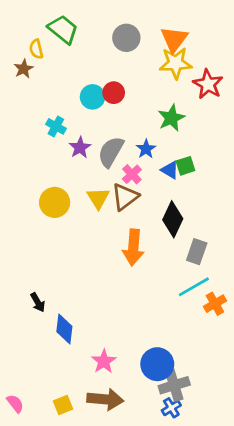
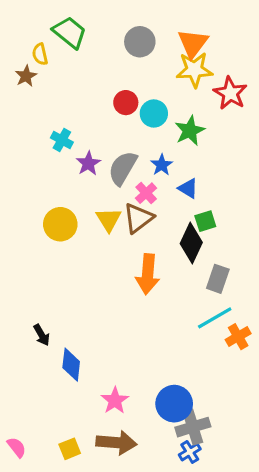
cyan circle: (93, 97) -> (154, 113), moved
green square: (185, 166) -> (205, 221), moved

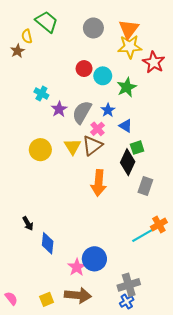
cyan line: (215, 318) -> (143, 235), moved
blue circle: (174, 404) -> (94, 259), moved

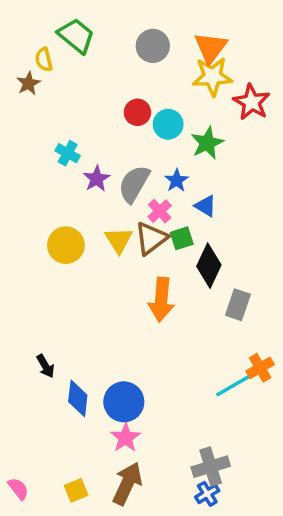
green square: (137, 148) -> (182, 238), moved
blue circle: (94, 259) -> (124, 402), moved
brown arrow: (78, 295) -> (127, 484), turned -70

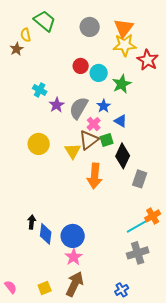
yellow triangle: (119, 240) -> (73, 151), moved
black arrow: (45, 366) -> (32, 222), moved, turned -144
gray cross: (211, 467) -> (138, 253), moved

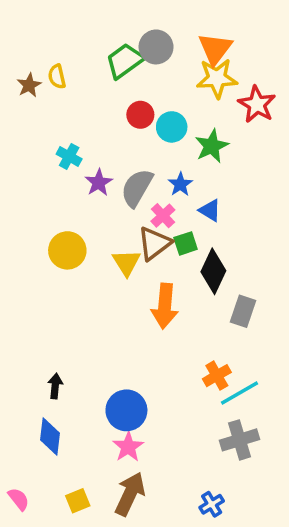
green trapezoid: (45, 21) -> (125, 61), moved, turned -75
yellow semicircle: (26, 35) -> (57, 77), moved
orange cross: (153, 216) -> (217, 376), moved
blue diamond: (46, 234) -> (50, 436), moved

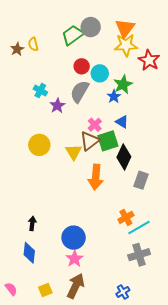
blue star: (180, 184) -> (114, 97), moved
gray semicircle: (137, 188) -> (80, 92), moved
green square: (186, 243) -> (108, 141), size x1.5

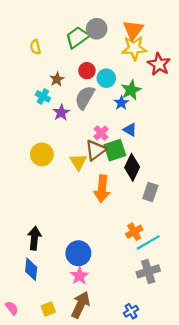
brown star: (17, 49) -> (57, 79), moved
black arrow: (32, 223) -> (34, 238), size x1.5

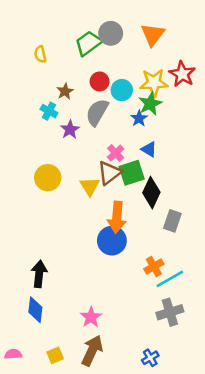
yellow star: (134, 48) -> (154, 83), moved
blue circle: (78, 253) -> (112, 241), moved
pink semicircle: (12, 308) -> (13, 354), turned -56

